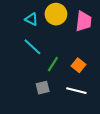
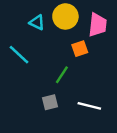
cyan line: (32, 47) -> (19, 55), moved
orange square: (78, 65) -> (80, 49), moved, turned 32

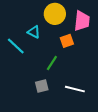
cyan triangle: (37, 22) -> (34, 32), moved

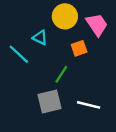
pink trapezoid: (82, 21) -> (97, 25), turned -40
gray square: (42, 86) -> (50, 101), size x1.5

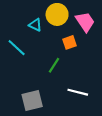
cyan triangle: (40, 38) -> (35, 25), moved
gray square: (50, 101) -> (32, 101), moved

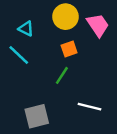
cyan triangle: (35, 25) -> (26, 29), moved
orange square: (70, 42) -> (69, 49), moved

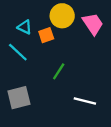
orange square: (69, 49) -> (46, 35), moved
gray square: (37, 116) -> (19, 98), moved

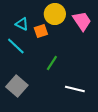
gray square: (19, 98) -> (17, 86), turned -35

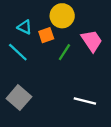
pink trapezoid: (82, 21) -> (92, 41), moved
green line: (52, 63) -> (64, 52), moved

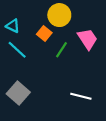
cyan triangle: (25, 27) -> (13, 26), moved
orange square: (46, 35) -> (44, 33), turned -32

